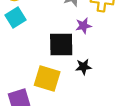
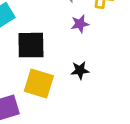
black square: (61, 44) -> (31, 45), moved

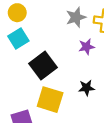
black square: (31, 45) -> (43, 65), turned -36

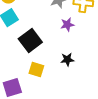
yellow square: (50, 100) -> (36, 70), size x0.7

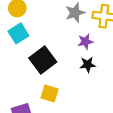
black star: (67, 60) -> (88, 65), moved

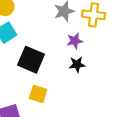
black square: (43, 60) -> (31, 60), turned -30

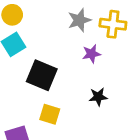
black star: (77, 64) -> (98, 97), moved

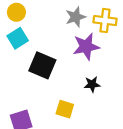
purple star: (91, 54) -> (86, 47), size x1.6
yellow square: (50, 114) -> (65, 109), moved

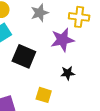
gray star: (75, 17) -> (40, 13), moved

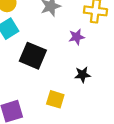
purple star: (62, 40) -> (77, 37), size x0.6

